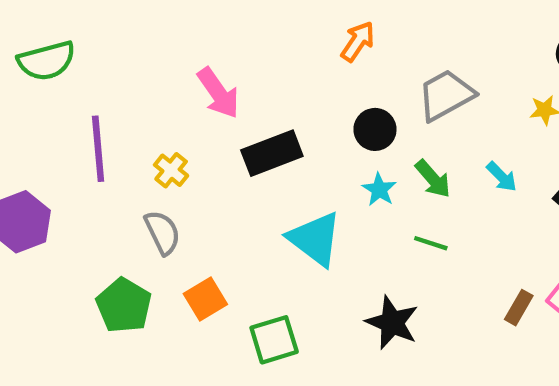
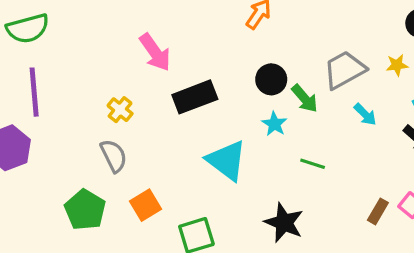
gray trapezoid: (446, 95) -> (344, 70), moved
purple line: (98, 149) -> (34, 92), moved
green arrow: (433, 179) -> (305, 98), moved

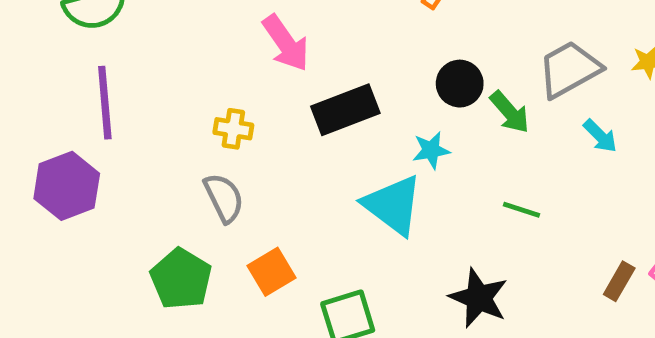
yellow cross: (120, 110) -> (233, 129), turned -30
cyan star: (274, 124) -> (431, 150), moved, turned 30

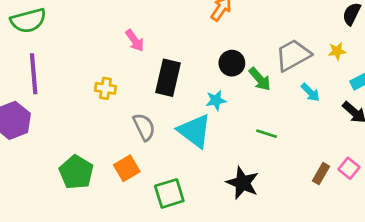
pink arrow: (286, 43) -> (135, 40), size x0.7
black rectangle: (345, 110) -> (168, 78), turned -56
gray semicircle: (224, 198) -> (144, 127), moved

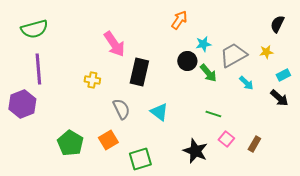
pink arrow: (135, 40) -> (114, 44), size x1.5
cyan star: (216, 100) -> (203, 44), moved
cyan triangle: (195, 131) -> (159, 112), size x0.7
pink square: (349, 168) -> (226, 139), moved

